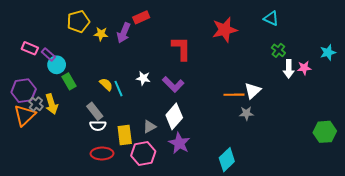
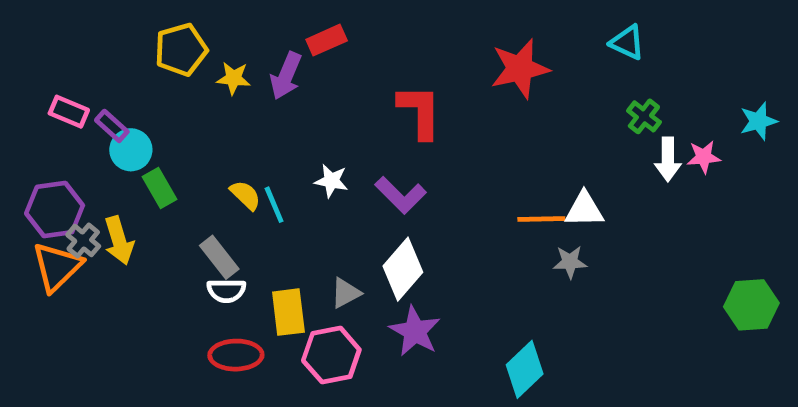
white triangle: (253, 91) -> (584, 209), turned 42

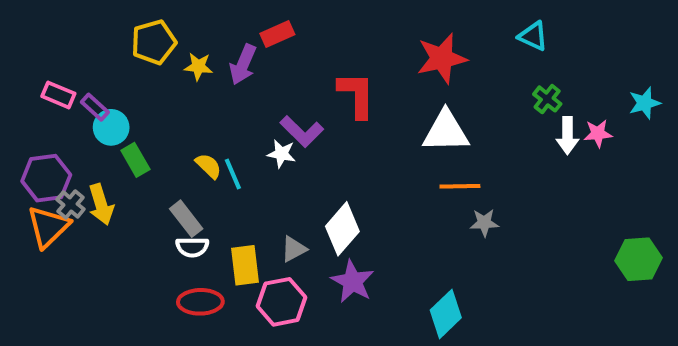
purple L-shape: (401, 195) -> (302, 131), moved
white triangle: (584, 209) -> (446, 131), moved, size x1.4

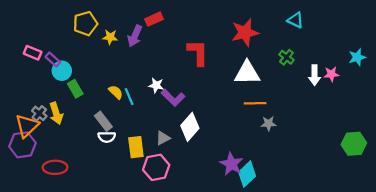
green cross: (547, 99) -> (286, 57), moved
purple L-shape: (302, 131) -> (173, 98), moved
purple hexagon: (46, 178) -> (22, 145), moved
purple star: (352, 282) -> (231, 164), moved
red ellipse: (200, 302) -> (55, 167), moved

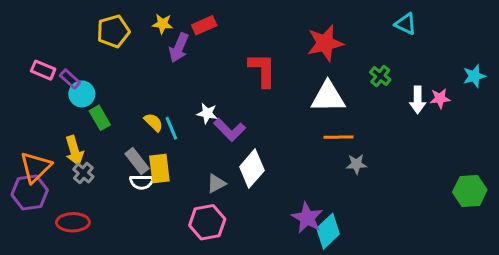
cyan triangle: (295, 20) -> (406, 24), moved
yellow star: (110, 37) -> (162, 24), moved
gray cross: (39, 113) -> (83, 173), moved
yellow rectangle: (136, 147) -> (159, 169), moved

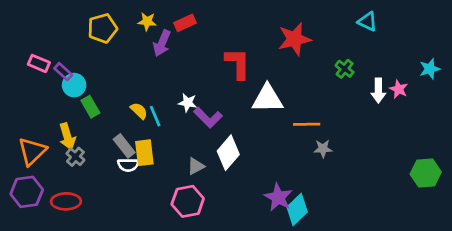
white triangle: (328, 97) -> (267, 99), moved
pink star: (440, 98) -> (399, 89), turned 30
purple hexagon: (30, 192) -> (27, 192), moved

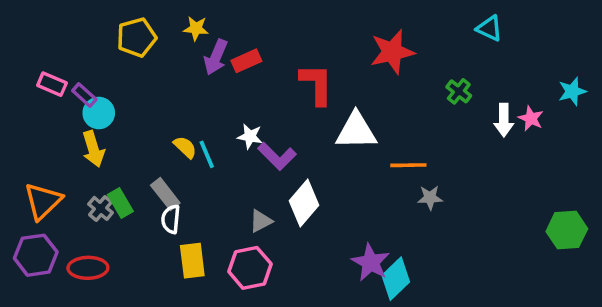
red rectangle: (185, 23) -> (246, 61), moved
green rectangle: (90, 107) -> (120, 203), moved
yellow arrow: (67, 136) -> (93, 149), moved
yellow rectangle: (144, 153) -> (192, 261), moved
white semicircle: (128, 165) -> (171, 219), turned 95

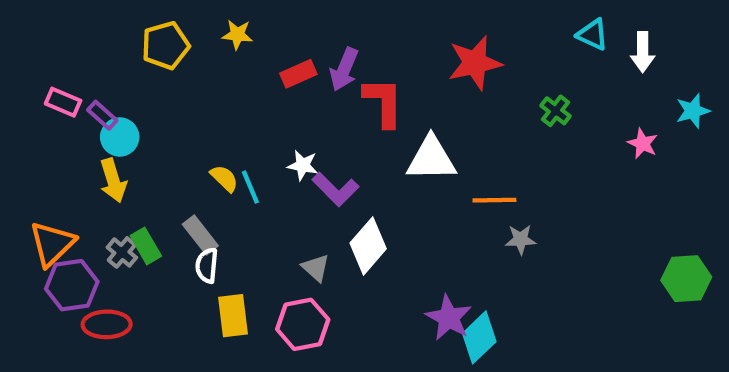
purple arrow: (216, 57) -> (344, 69), moved
white arrow: (504, 120) -> (643, 52), moved
gray triangle: (261, 221) -> (316, 268), turned -50
purple hexagon: (36, 255) -> (72, 285), moved

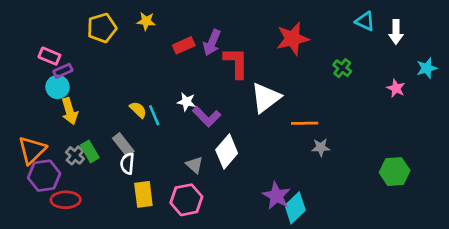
pink rectangle: (63, 102) -> (49, 56), moved
purple rectangle: (102, 115) -> (63, 71), turned -66
cyan circle: (120, 137) -> (57, 87), moved
white triangle: (431, 159) -> (266, 98), turned -36
green hexagon: (686, 279) -> (395, 172), moved

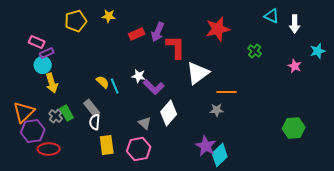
gray star: (321, 147) -> (217, 110), moved

